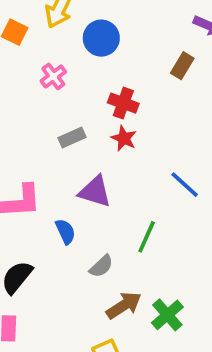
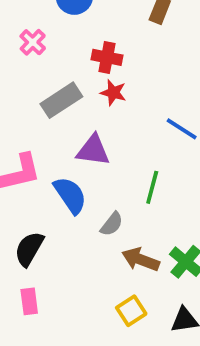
gray rectangle: (72, 137) -> (61, 100), size x1.5
blue semicircle: (65, 231) -> (70, 195), size x1.5
brown arrow: (124, 305) -> (141, 259), turned -117

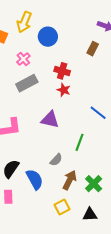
gray rectangle: (61, 100) -> (27, 83), moved
blue semicircle: (70, 195) -> (35, 179), moved
brown arrow: (141, 259) -> (70, 180), turned 90

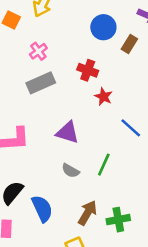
blue circle: (48, 37) -> (103, 27), moved
red star: (64, 90) -> (104, 97), moved
gray semicircle: (56, 160) -> (71, 171), moved, turned 72
green cross: (94, 184) -> (118, 220), turned 30

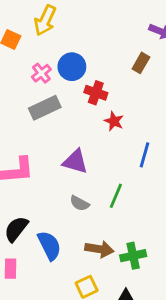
blue circle: (103, 27) -> (72, 67), moved
blue line: (131, 128) -> (145, 155), turned 65
brown arrow: (88, 213) -> (99, 249), turned 70

